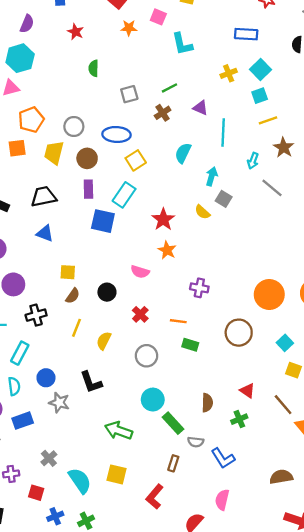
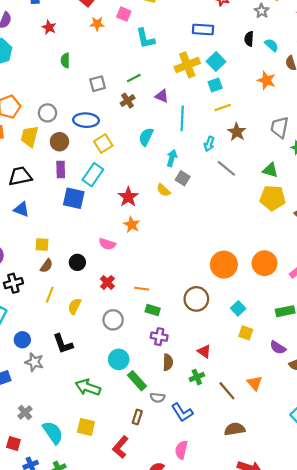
yellow cross: (229, 73) -> (187, 65), size x1.6
purple cross: (199, 288) -> (159, 337), moved
brown line: (283, 405) -> (227, 391), moved

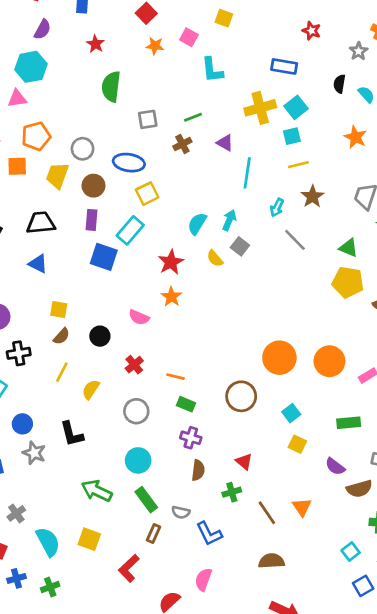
green semicircle: (65, 60) -> (111, 87), size x1.6
cyan semicircle: (146, 137) -> (197, 224), moved
green rectangle: (137, 381) -> (146, 500), moved

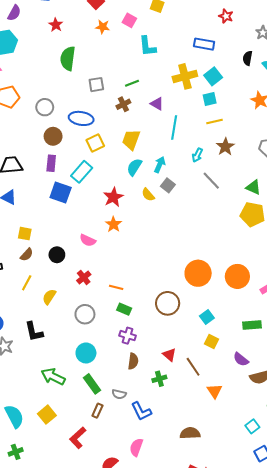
yellow trapezoid: (57, 175) -> (131, 140), moved
brown line: (267, 513) -> (193, 367), moved
yellow square: (89, 539) -> (47, 415), turned 30

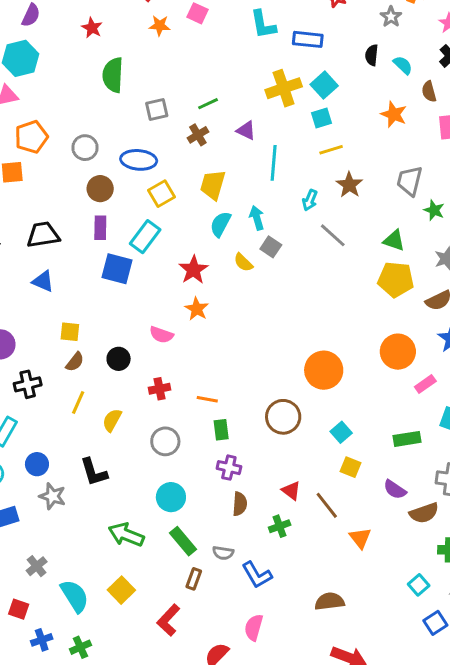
cyan L-shape: (147, 46) -> (263, 24), moved
cyan arrow: (160, 165) -> (257, 218), turned -35
orange circle: (237, 276) -> (398, 352), moved
red cross: (84, 278) -> (160, 389), turned 32
green rectangle: (124, 309) -> (221, 430), turned 64

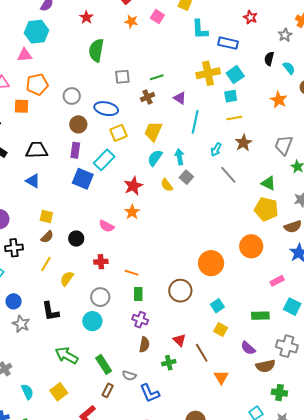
orange circle: (398, 352) -> (251, 246), moved
cyan circle: (171, 497) -> (92, 321), moved
cyan semicircle: (75, 596) -> (27, 392), size x0.7

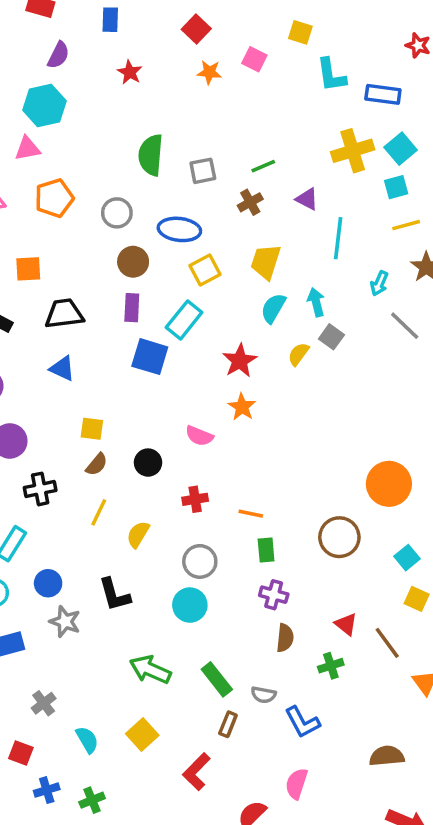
green semicircle: (96, 50) -> (151, 155), moved
orange square: (21, 106) -> (28, 269), moved
yellow semicircle: (167, 185) -> (298, 354), turned 80

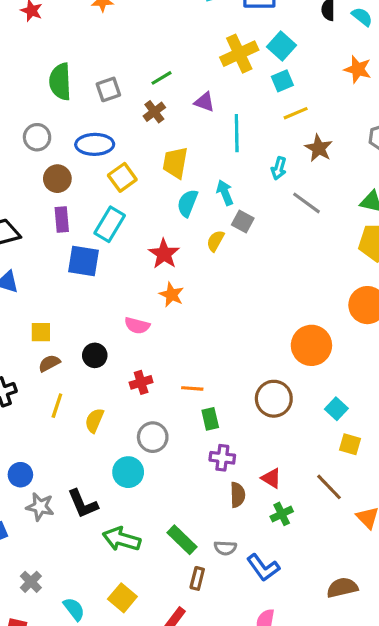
brown semicircle: (97, 464) -> (49, 363), turned -150
black L-shape: (115, 595) -> (83, 504), moved
cyan circle: (190, 605) -> (128, 472), moved
red triangle: (346, 624) -> (271, 478), moved

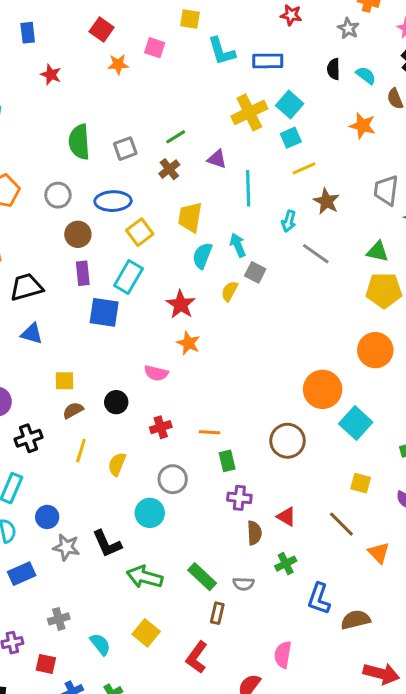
cyan square: (336, 409) -> (356, 423), moved, size x1.5
green cross: (282, 514) -> (286, 564), moved
blue L-shape: (263, 568) -> (319, 599), moved, turned 56
gray cross: (31, 582) -> (59, 619), turned 30

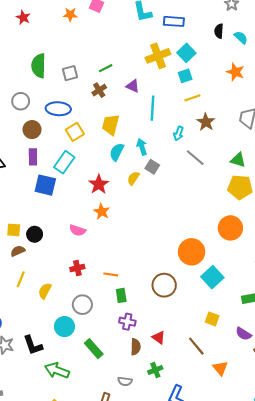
black circle: (116, 402) -> (35, 234), moved
green rectangle: (202, 577) -> (94, 349), moved

